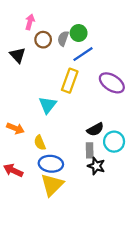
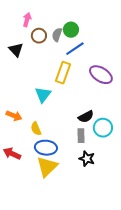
black star: (96, 166) -> (87, 159), moved

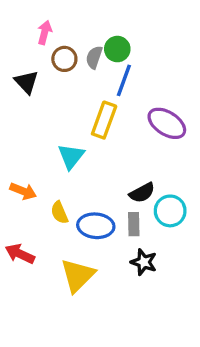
blue line: (75, 49) -> (124, 80), turned -36
blue ellipse: (46, 148) -> (96, 226), moved

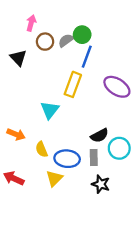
gray semicircle: (94, 57) -> (66, 40), turned 35
yellow triangle: (78, 275) -> (54, 178), moved, size x0.7

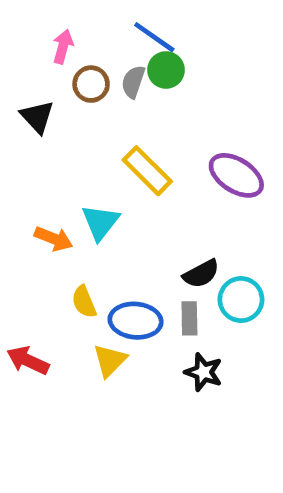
gray semicircle: (66, 40) -> (133, 82), turned -35
blue line: (87, 57) -> (154, 37), moved, turned -75
yellow rectangle: (73, 84) -> (147, 171), turned -65
orange arrow: (16, 134) -> (54, 239), moved

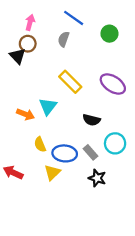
green circle: (166, 70) -> (109, 34), moved
brown circle: (91, 84) -> (28, 44), moved
black semicircle: (201, 274) -> (92, 120), moved, turned 42
gray rectangle: (189, 318) -> (90, 152), turned -40

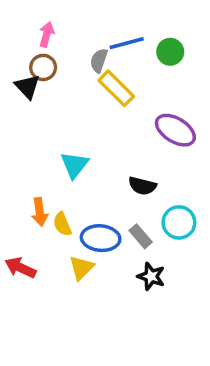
blue line: (74, 18) -> (127, 43), moved, turned -50
yellow rectangle: (70, 82) -> (116, 88), moved
orange arrow: (25, 114) -> (40, 212), moved, turned 60

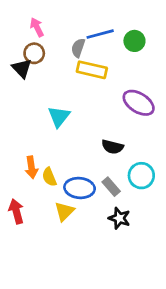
pink arrow: (47, 34) -> (37, 27), turned -42
yellow rectangle: (116, 88) -> (92, 70), turned -32
cyan triangle: (74, 165) -> (59, 117), moved
red arrow: (20, 268) -> (16, 211), turned 50

